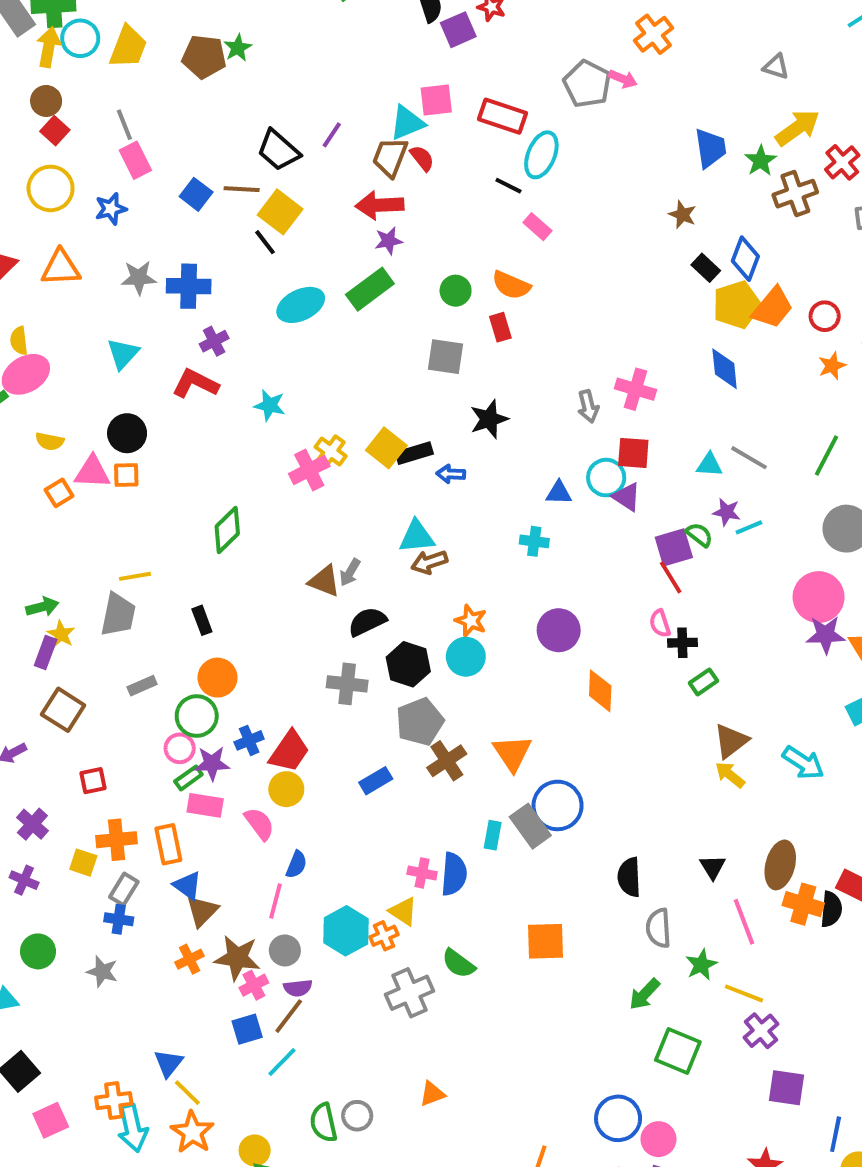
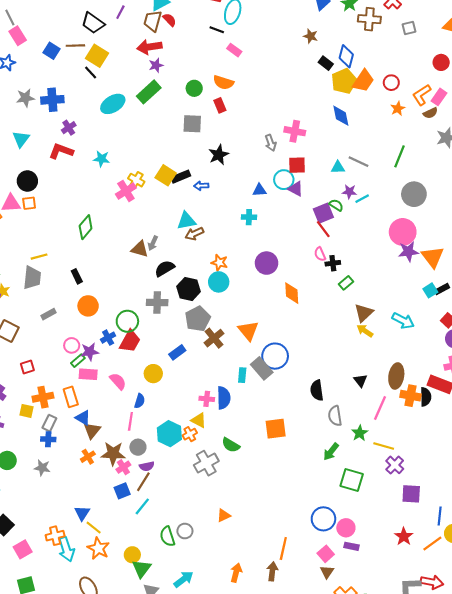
brown cross: (795, 194) -> (369, 19), turned 30
green circle: (197, 716) -> (127, 321), moved
yellow circle: (286, 789) -> (153, 374), moved
pink line: (744, 922) -> (380, 408), turned 50

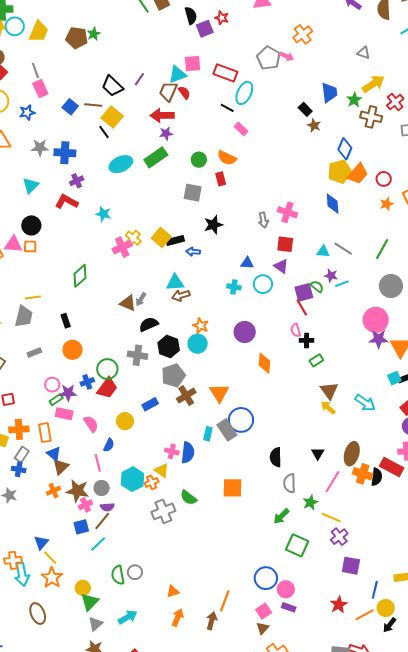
black rectangle: (326, 63) -> (305, 109), moved
cyan circle: (284, 180) -> (263, 284), moved
brown triangle: (364, 313) -> (329, 391), turned -30
pink line: (130, 421) -> (98, 463), turned -30
orange triangle: (224, 515) -> (173, 591), moved

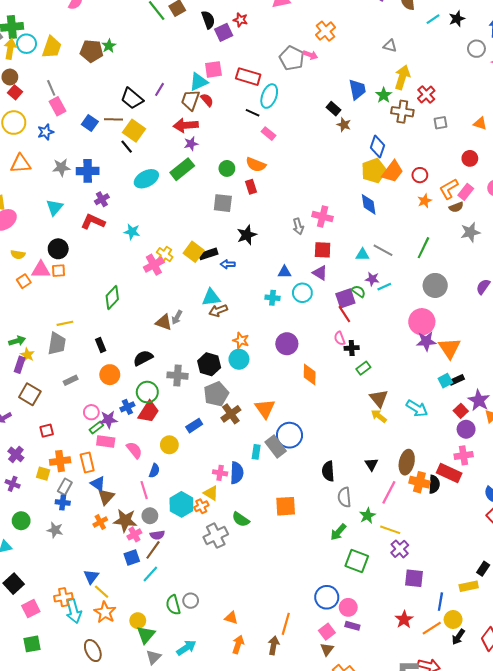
yellow arrow: (373, 84) -> (402, 77), turned -35
black semicircle: (149, 324) -> (143, 358), moved
orange triangle: (173, 591) -> (231, 618), turned 40

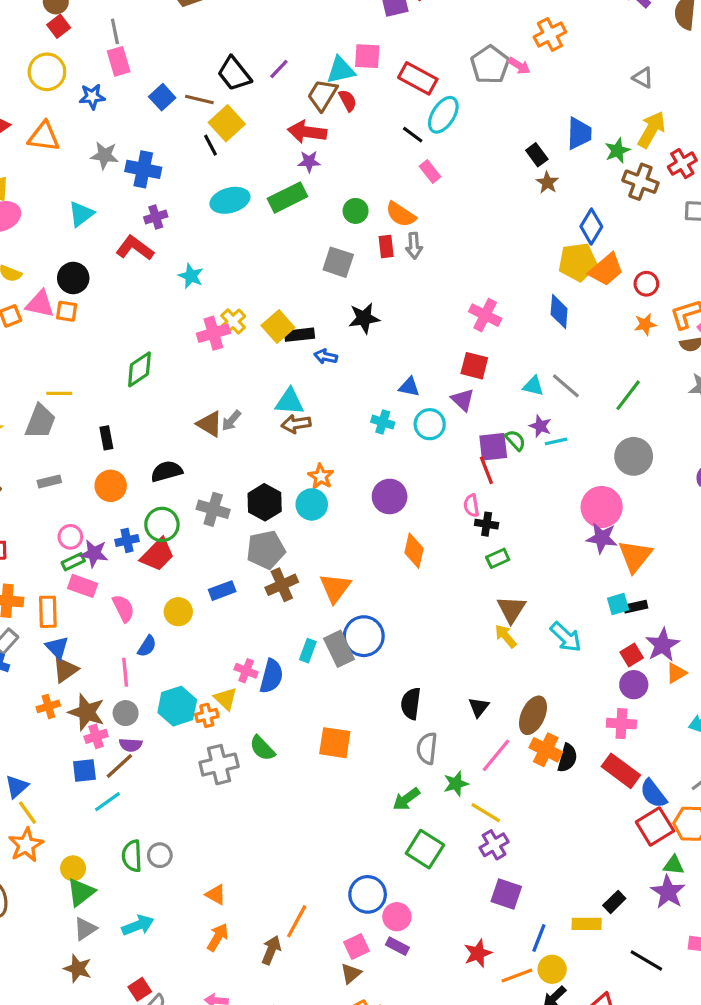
gray arrow: (298, 226) -> (414, 246), moved
red rectangle: (449, 473) -> (621, 771), moved

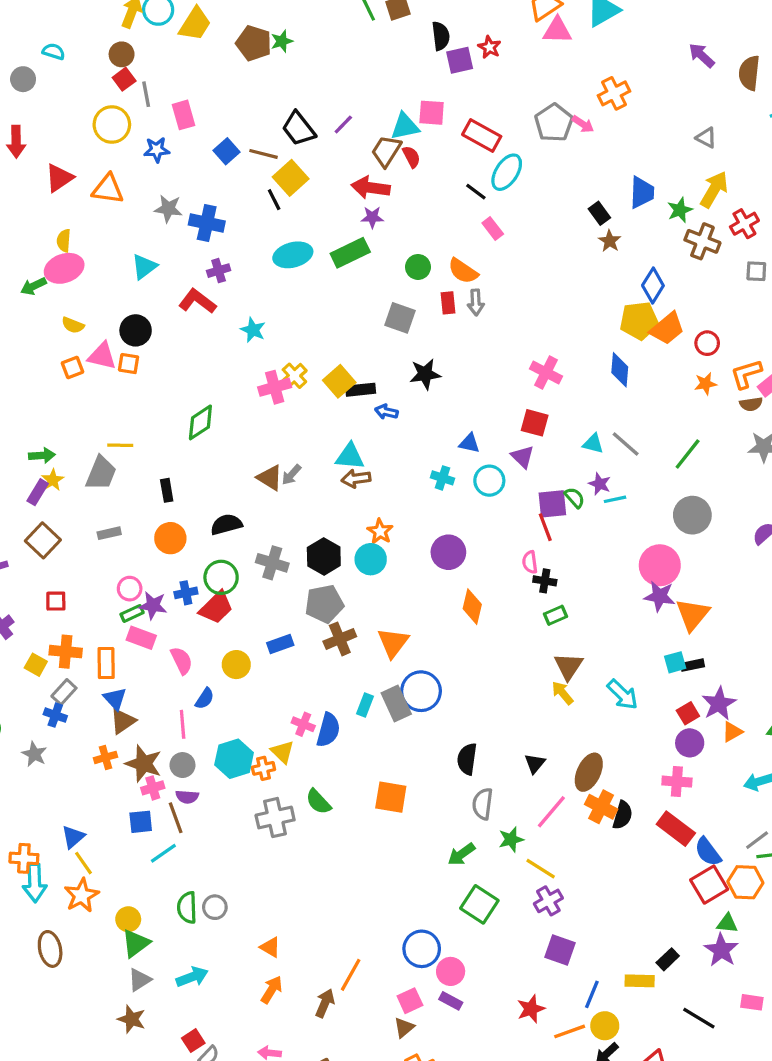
gray line: (115, 31) -> (146, 94), moved
brown line: (119, 766) -> (176, 818), turned -68

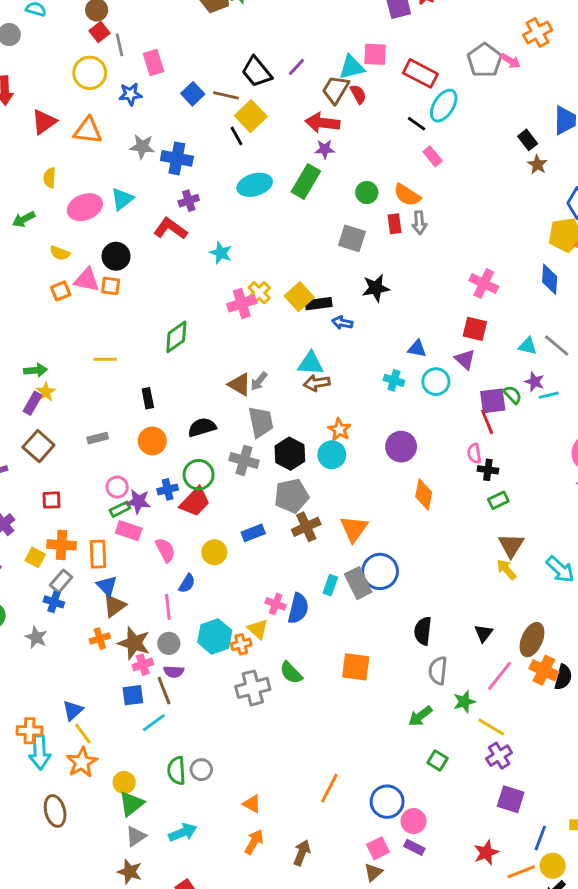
green rectangle: (350, 253) -> (306, 181), turned -32
pink ellipse: (64, 268) -> (85, 207), moved
gray trapezoid: (101, 473) -> (261, 422), moved, turned -32
green square: (479, 904) -> (438, 760), size x0.6
orange line: (351, 975) -> (329, 788), moved

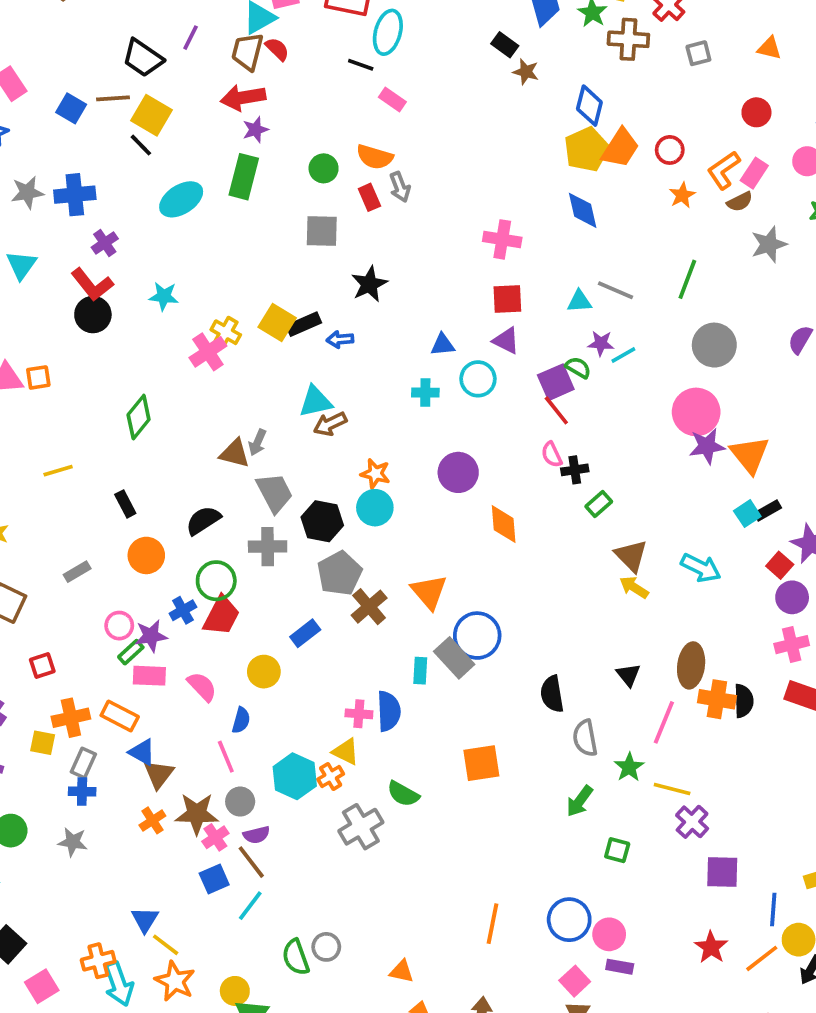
red L-shape: (170, 229) -> (92, 284), turned -148
black circle: (116, 256) -> (93, 315), moved
orange rectangle: (98, 554) -> (120, 716), turned -44

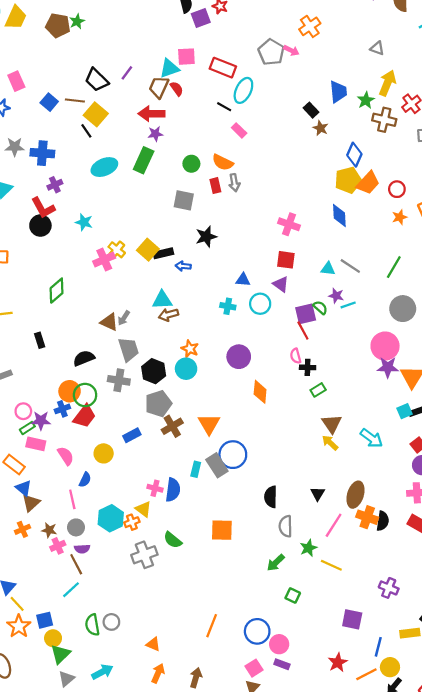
orange circle: (146, 555) -> (70, 391), moved
brown star: (197, 814) -> (49, 530), size x0.6
purple cross: (692, 822) -> (389, 588), moved, turned -30
blue square: (214, 879) -> (45, 620), moved

